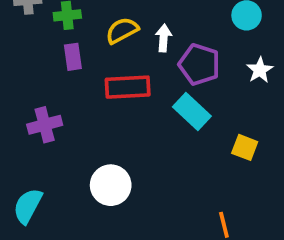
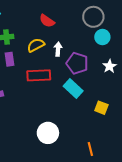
white circle: (111, 185) -> (48, 133), moved

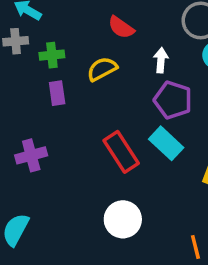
white arrow: (58, 49) -> (161, 60), moved
red rectangle: (39, 75) -> (121, 152), moved, turned 60

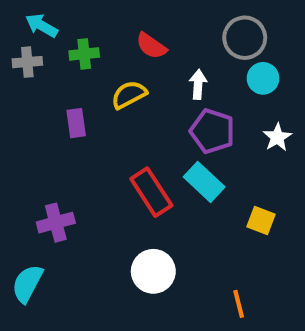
green cross: (52, 55) -> (84, 54), moved
purple cross: (31, 155) -> (56, 223), moved

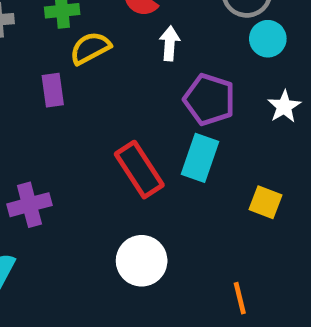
white arrow: (198, 84) -> (170, 43), moved
yellow semicircle: (129, 95) -> (90, 48), moved
cyan rectangle: (204, 182) -> (200, 158), turned 66

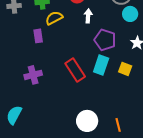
yellow square: (265, 202) -> (125, 69), moved
purple cross: (29, 205) -> (33, 75), moved
white circle: (142, 261) -> (87, 121), moved

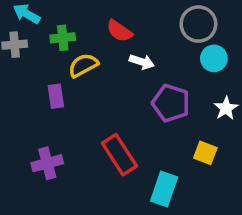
white arrow: (88, 16) -> (142, 62), turned 104
cyan rectangle: (101, 65) -> (164, 189), moved

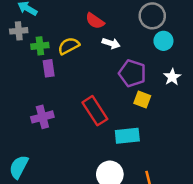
green cross: (63, 38) -> (40, 46), moved
yellow square: (205, 153) -> (142, 99), moved
cyan rectangle: (164, 189) -> (127, 136), turned 65

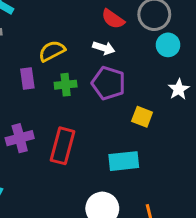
red semicircle: (95, 21) -> (113, 19), moved
green cross: (40, 46) -> (66, 85), moved
purple pentagon: (132, 73) -> (108, 83), moved
red rectangle: (95, 111) -> (63, 146), moved, turned 48

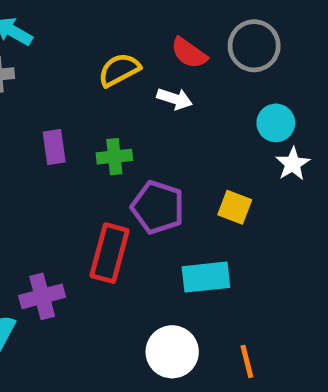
cyan circle: (168, 45) -> (276, 123), moved
yellow semicircle: (52, 51) -> (119, 70), moved
purple pentagon: (108, 83) -> (158, 207), moved
purple cross: (20, 138) -> (42, 296), moved

